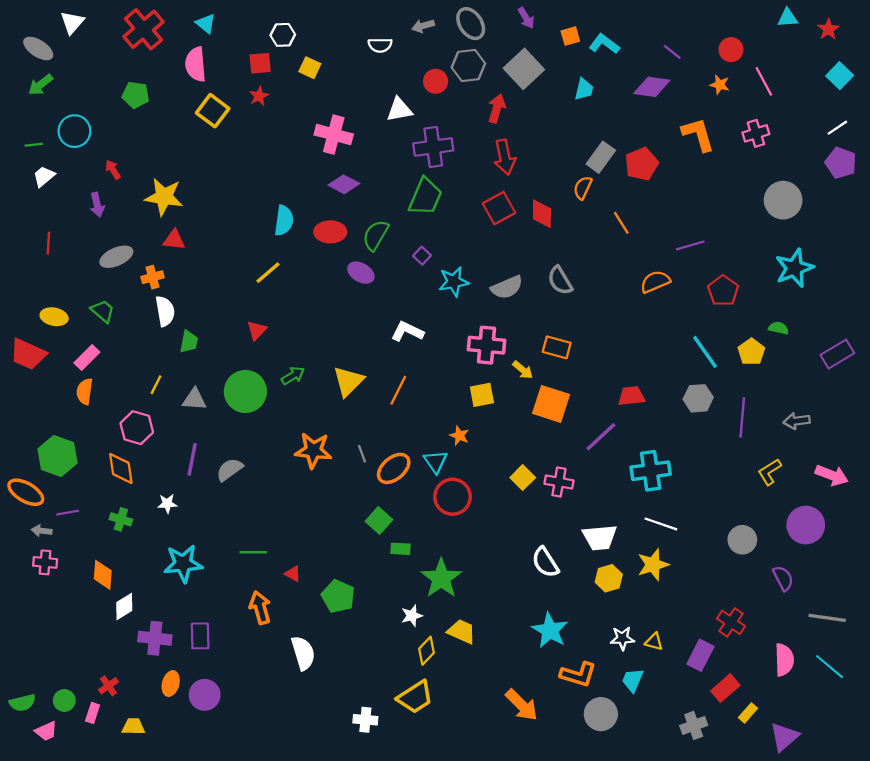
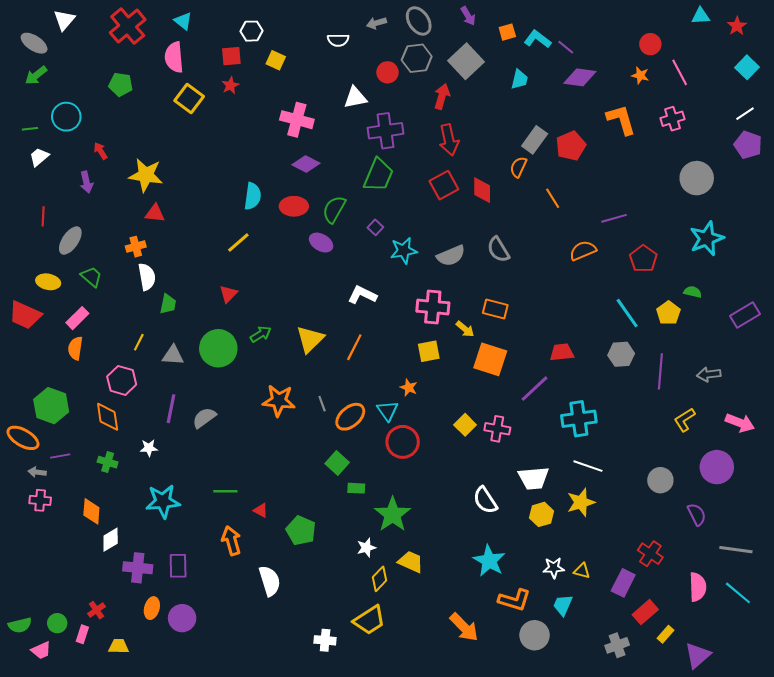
purple line: (672, 52) -> (566, 47), moved
gray ellipse: (116, 257) -> (70, 241), moved, turned -32

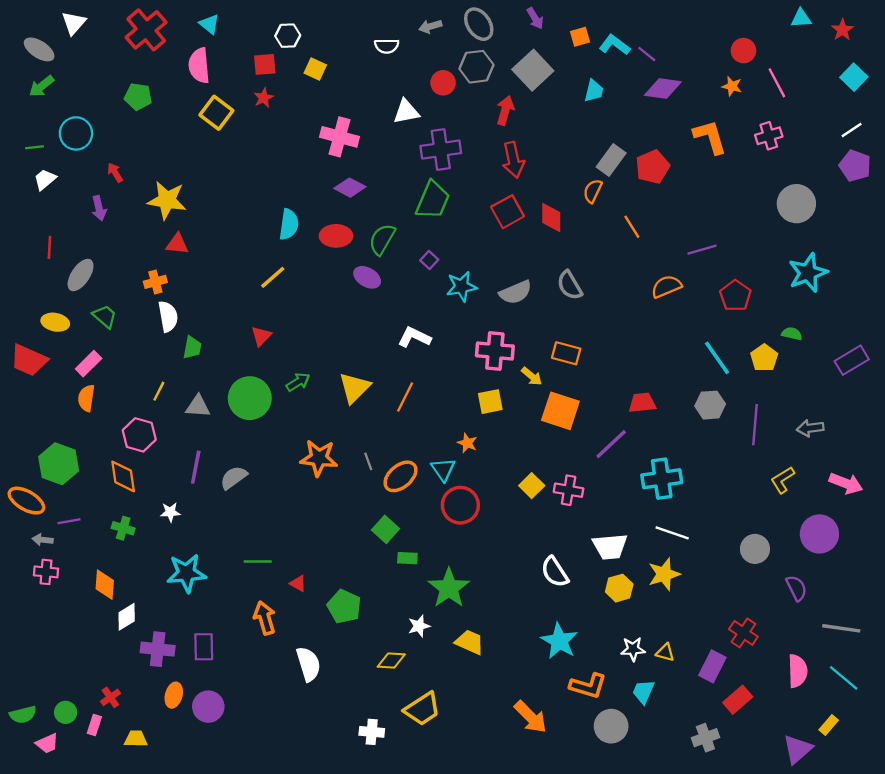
yellow diamond: (379, 579) -> (391, 661), moved, turned 50
yellow rectangle: (665, 634) -> (829, 725), moved

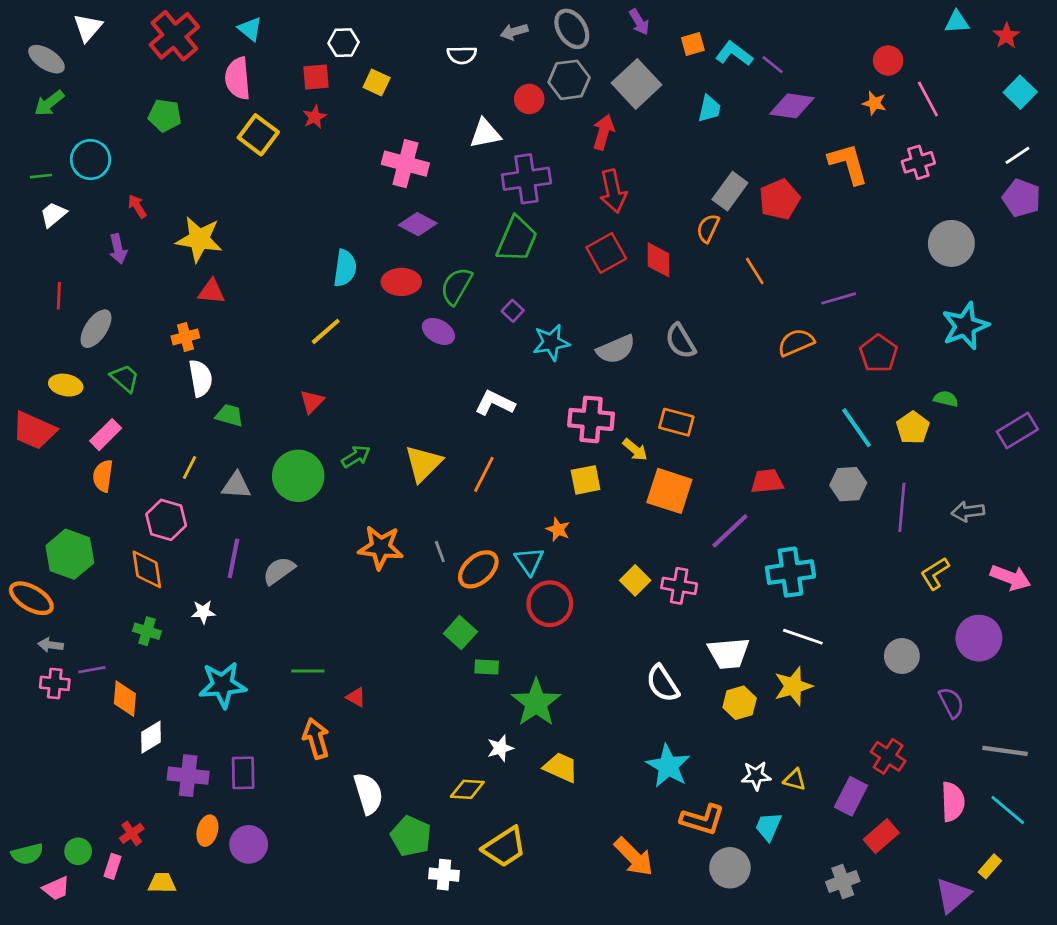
green trapezoid: (192, 348) -> (229, 415), turned -85
purple line: (69, 521) -> (92, 670), moved
green pentagon: (344, 606) -> (411, 836), moved

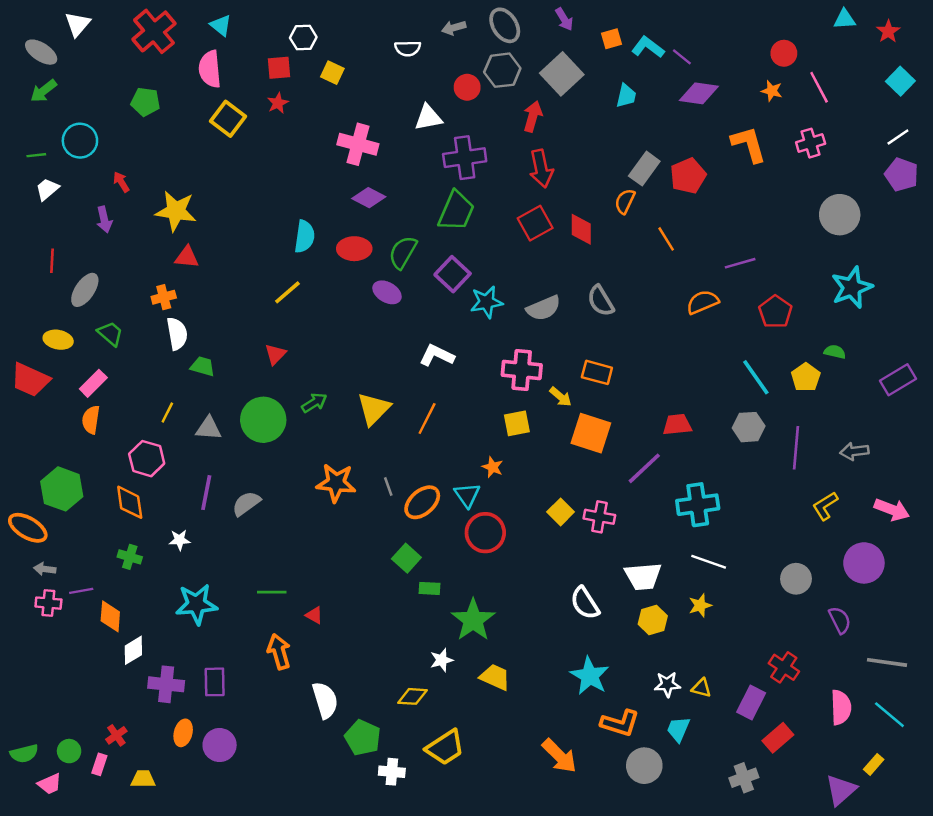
purple square: (513, 311) -> (453, 274), size x1.8
yellow star: (793, 686) -> (700, 605), size x0.7

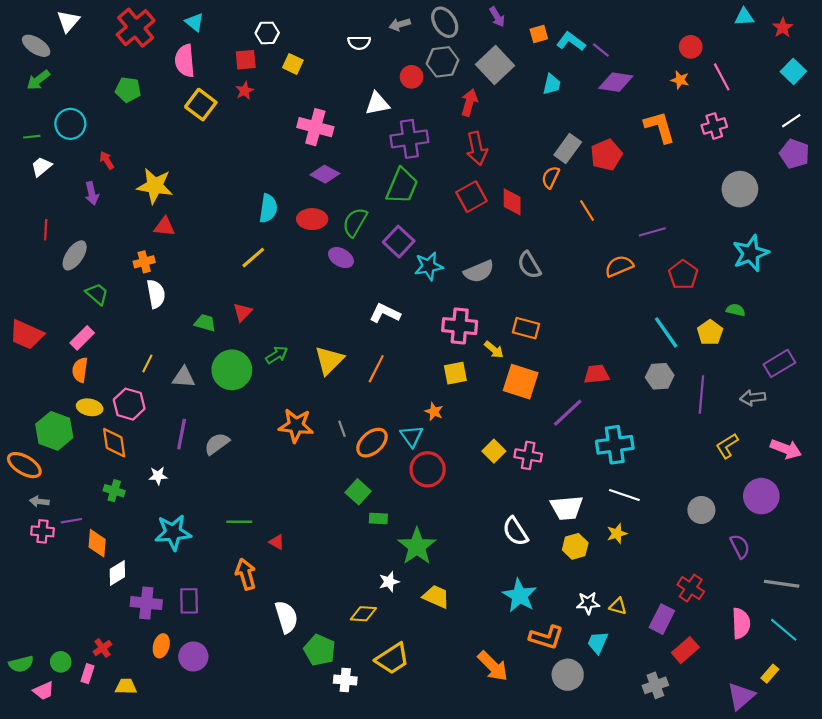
yellow ellipse: (58, 340) -> (90, 407), moved
green trapezoid: (203, 366) -> (205, 323), moved
purple rectangle: (898, 380) -> (779, 363), moved

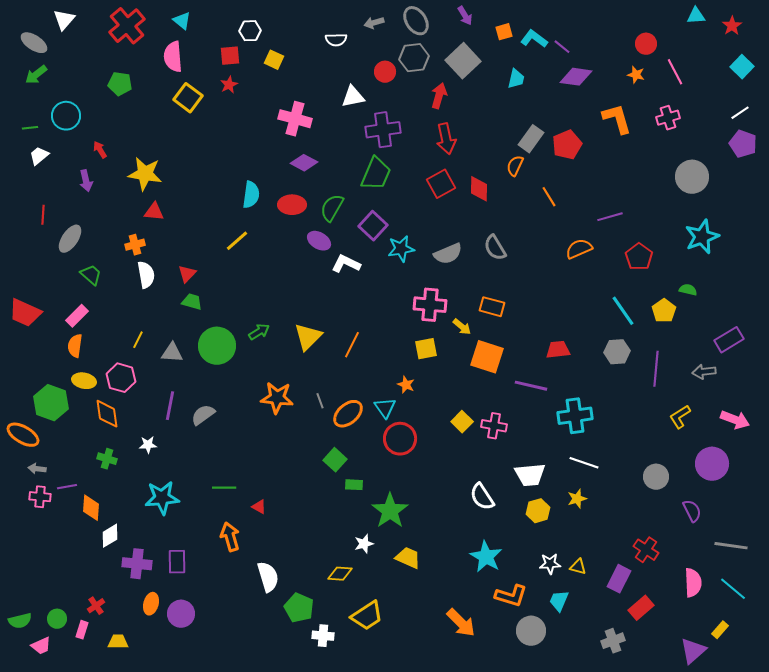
red triangle: (243, 312) -> (187, 274), moved
white L-shape: (385, 313) -> (346, 264), moved
purple line: (568, 413) -> (531, 386), turned 56

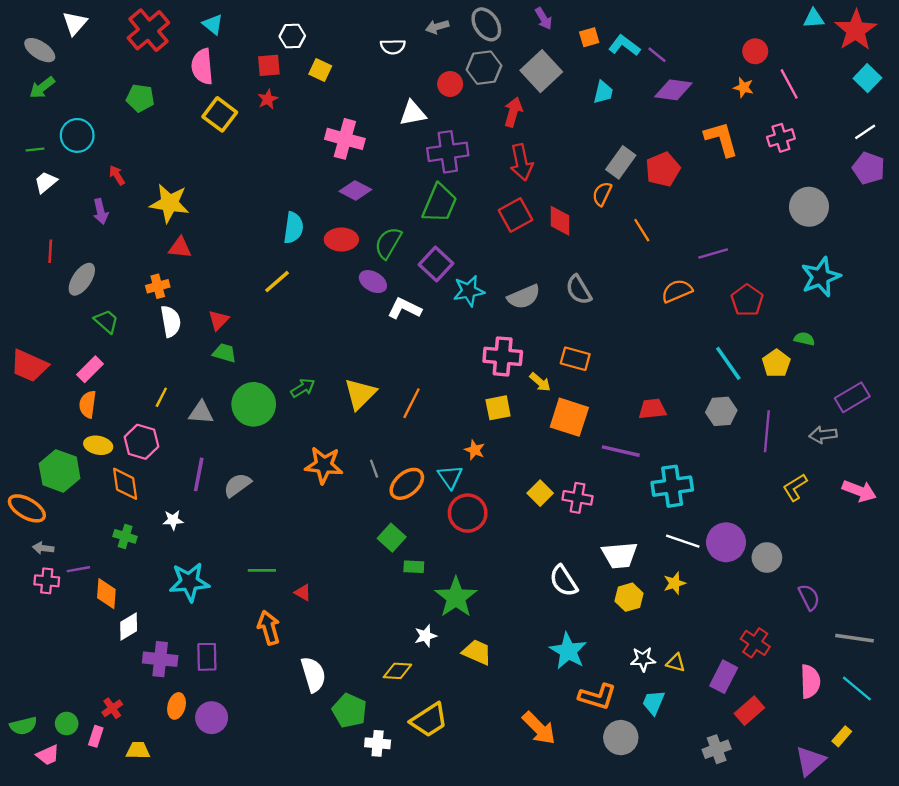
red star: (732, 26) -> (856, 30), size x1.8
purple circle: (712, 464) -> (726, 542), moved

